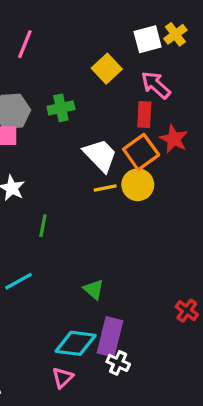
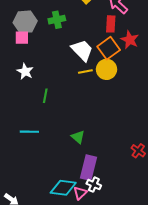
cyan line: (18, 281) -> (29, 132), turned 30
cyan diamond: (76, 343) -> (63, 188), moved
pink triangle: (63, 378) -> (80, 193), moved

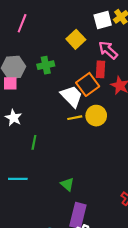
orange square: (109, 48) -> (88, 84), moved

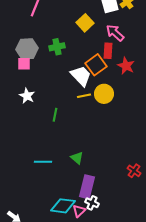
green line: (34, 142) -> (55, 115), moved
cyan line: (18, 179) -> (43, 162), moved

